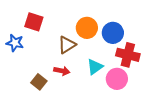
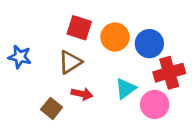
red square: (34, 22) -> (79, 28), moved
brown triangle: (67, 45) -> (70, 62), moved
red cross: (128, 55) -> (169, 73), turned -30

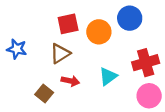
red square: (79, 28) -> (68, 24), turned -30
blue circle: (149, 44) -> (130, 18), moved
pink circle: (155, 104) -> (149, 96), moved

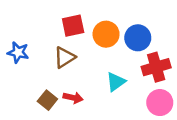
blue circle: (130, 18) -> (138, 38), moved
red arrow: (70, 81) -> (73, 98), moved

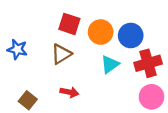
red square: (73, 26) -> (69, 24), turned 30
cyan triangle: (116, 82) -> (110, 64), moved
brown square: (47, 100) -> (28, 100), moved

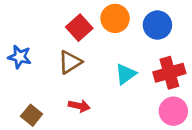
red square: (69, 24) -> (79, 28), turned 30
orange circle: (101, 32) -> (115, 18), moved
blue circle: (131, 35) -> (157, 25), moved

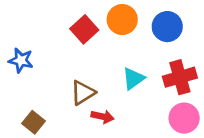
brown triangle: (70, 62) -> (83, 93), moved
red arrow: (79, 106) -> (103, 117), moved

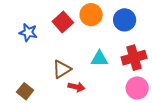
blue star: (21, 60) -> (28, 32), moved
cyan triangle: (133, 79) -> (99, 59), turned 36

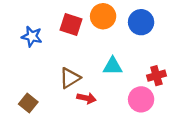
red square: (63, 22) -> (71, 25), turned -30
red cross: (134, 58) -> (156, 76), moved, size x0.7
pink circle: (137, 88) -> (141, 99), moved

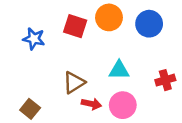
pink circle: (141, 99) -> (123, 105), moved

